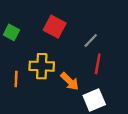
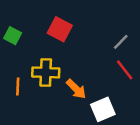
gray line: (91, 41) -> (121, 42), moved
red line: (98, 64) -> (125, 70), moved, turned -48

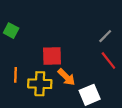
red square: (60, 29) -> (52, 56), moved, turned -30
yellow cross: (46, 72) -> (40, 84), moved

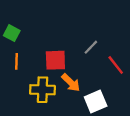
gray line: (105, 36) -> (91, 47), moved
orange line: (16, 75) -> (16, 61), moved

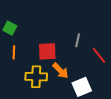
gray line: (91, 47) -> (78, 40), turned -32

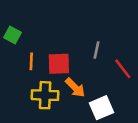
orange line: (14, 52) -> (31, 61), moved

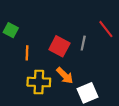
red square: (59, 64) -> (59, 46), moved, turned 30
red line: (123, 69) -> (106, 29), moved

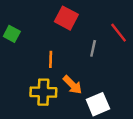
red square: (59, 46) -> (66, 18), moved
orange line: (27, 53) -> (51, 59), moved

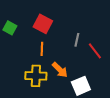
red square: (66, 18) -> (43, 24), moved
red line: (119, 33) -> (95, 51), moved

